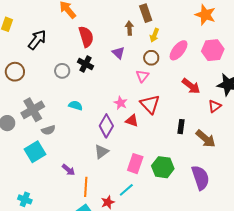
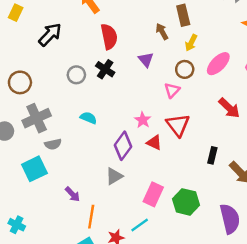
brown arrow: (129, 28) -> (162, 31), turned -32
brown circle: (15, 72) -> (20, 82), moved

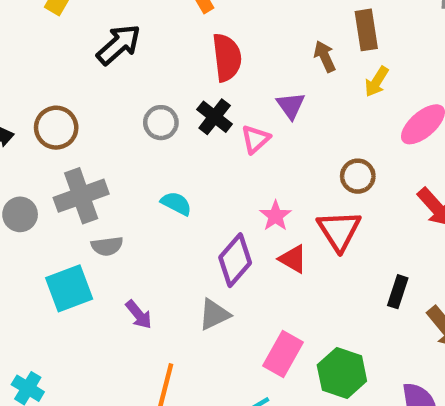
brown circle: (185, 69) -> (358, 176), moved
pink triangle: (172, 90) -> (255, 139), moved
purple arrow: (72, 194) -> (139, 315), moved

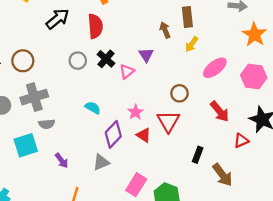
red semicircle: (227, 57) -> (95, 26), moved
cyan semicircle: (176, 203) -> (93, 108), moved

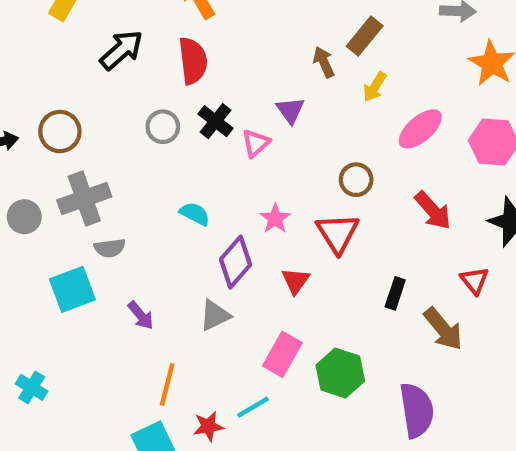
brown rectangle: (187, 17) -> (365, 36), turned 48
red triangle: (144, 135) -> (296, 281), moved, turned 35
red triangle: (241, 141) -> (475, 281), moved, turned -42

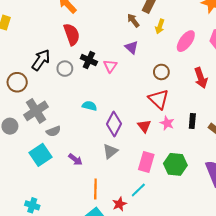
black arrow: (121, 50) -> (41, 60), moved
purple triangle: (290, 110) -> (131, 47), moved
red arrow: (433, 210) -> (201, 78), turned 36
pink star: (275, 219) -> (167, 123), moved

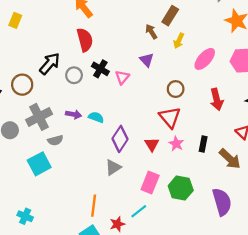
purple arrow: (75, 159) -> (74, 114), moved, turned -32

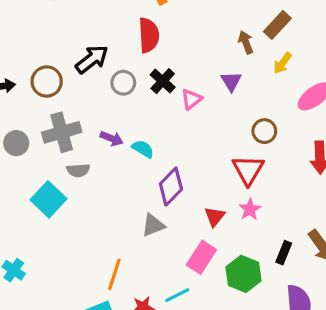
red triangle: (152, 144) -> (215, 216), moved
black rectangle: (203, 144) -> (284, 253), moved
cyan square: (39, 164) -> (49, 199), turned -30

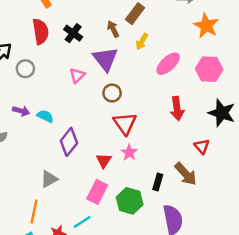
black cross: (163, 81) -> (73, 33), moved
purple triangle: (231, 81) -> (105, 59), size x1.6
brown circle: (264, 131) -> (112, 93), moved
gray triangle: (153, 225) -> (49, 179), moved

